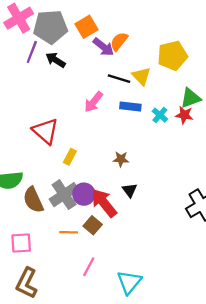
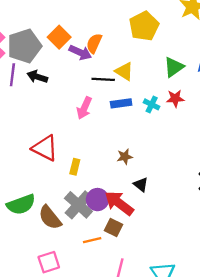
yellow pentagon: (172, 56) -> (144, 26), moved
green triangle: (191, 98) -> (174, 67), moved

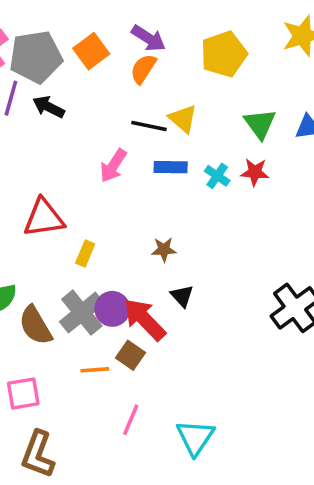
purple arrow: (80, 52) -> (148, 38), moved
green triangle: (174, 67) -> (260, 124), turned -40
red triangle: (45, 148) -> (44, 218), turned -44

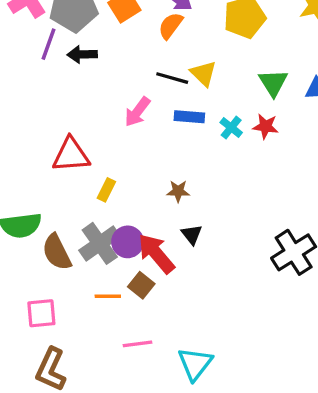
black arrow: (49, 107) -> (82, 54), turned -32
pink line: (131, 420) -> (137, 344), turned 56

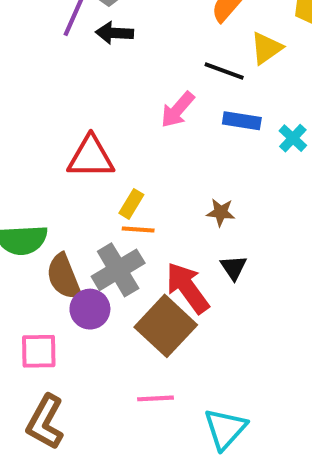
yellow triangle: (204, 73) -> (266, 48), moved, turned 36
purple circle: (128, 242) -> (90, 309), moved
brown square: (141, 285) -> (166, 326), size x1.8
orange line: (108, 296) -> (138, 230), moved

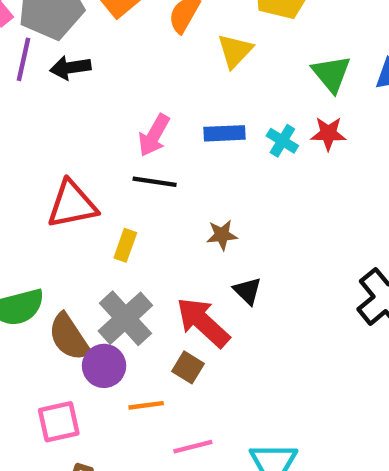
black line: (224, 71) -> (155, 182), moved
orange line: (138, 230) -> (146, 405), moved
brown square: (166, 326) -> (188, 367), size x0.5

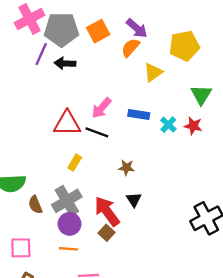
red triangle: (72, 204) -> (67, 123), moved
brown semicircle: (69, 337) -> (35, 205), size x0.7
purple circle: (104, 366) -> (70, 224), moved
brown square: (188, 367) -> (106, 233), moved

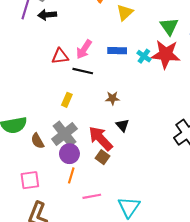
red triangle: (67, 123) -> (60, 56), moved, size x0.7
red star: (193, 126) -> (166, 54), size x1.8
orange line: (68, 249) -> (71, 175), turned -70

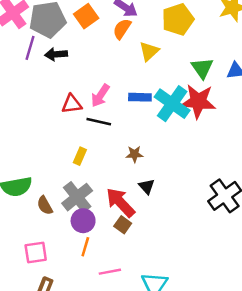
cyan cross: (144, 56) -> (172, 104), size x2.0

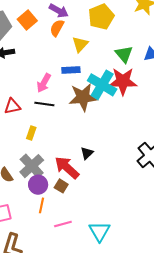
blue rectangle: (140, 97) -> (71, 70), moved
red triangle: (72, 104) -> (12, 106), moved
brown star: (134, 154) -> (83, 97), moved, size x2.0
black triangle: (147, 187) -> (87, 153), turned 32
brown square: (123, 225) -> (61, 186), moved

